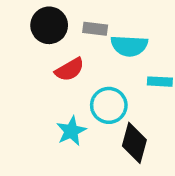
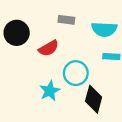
black circle: (49, 25) -> (17, 33), moved
cyan semicircle: (129, 46) -> (104, 29), moved

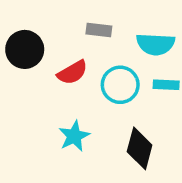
cyan circle: (76, 73) -> (120, 85), moved

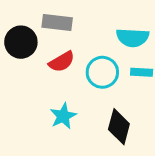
gray rectangle: (99, 30) -> (57, 22), moved, size x1.4

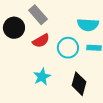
gray rectangle: (57, 22) -> (38, 15), turned 42

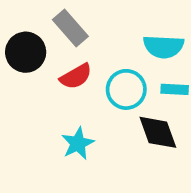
black diamond: (79, 84) -> (158, 132), moved, turned -35

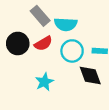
cyan semicircle: (163, 47) -> (66, 24), moved
black circle: (26, 52) -> (18, 43), moved

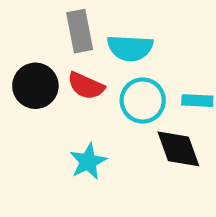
gray rectangle: (40, 16) -> (80, 31), turned 30
red semicircle: (43, 43) -> (86, 86), turned 54

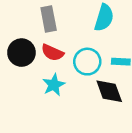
cyan semicircle: (130, 48) -> (104, 18), moved, turned -76
cyan star: (88, 161) -> (54, 85), moved

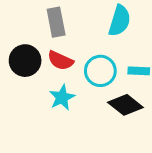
black diamond: (109, 91) -> (125, 105), turned -32

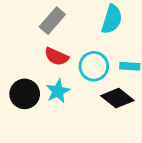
gray rectangle: (56, 22) -> (52, 21), turned 52
black circle: (25, 61) -> (25, 94), moved

